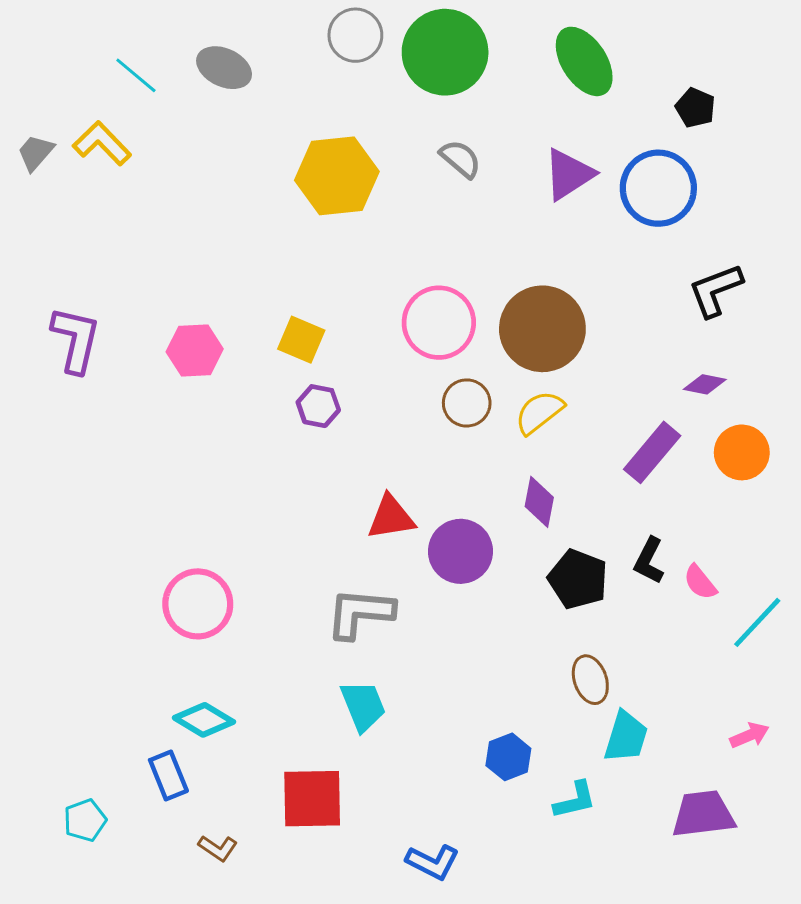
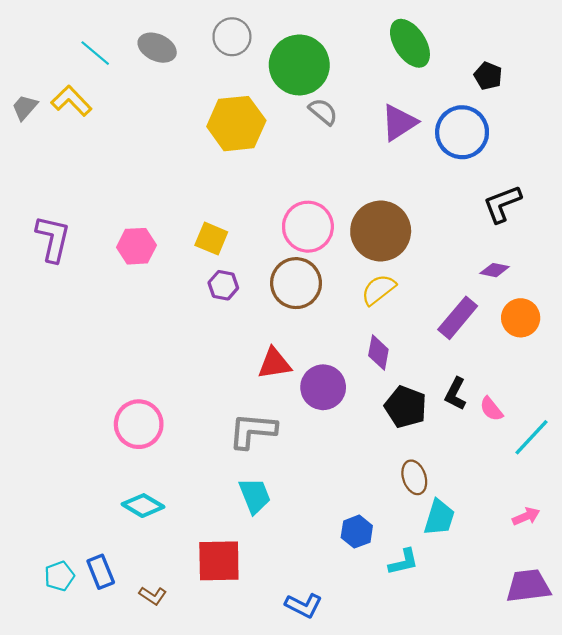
gray circle: (355, 35) -> (232, 37), moved
green circle: (445, 52) -> (299, 65), moved
brown circle: (467, 403) -> (296, 283), moved, size x1.5
blue rectangle: (168, 775) -> (101, 572), moved
purple trapezoid: (703, 814) -> (528, 586), moved

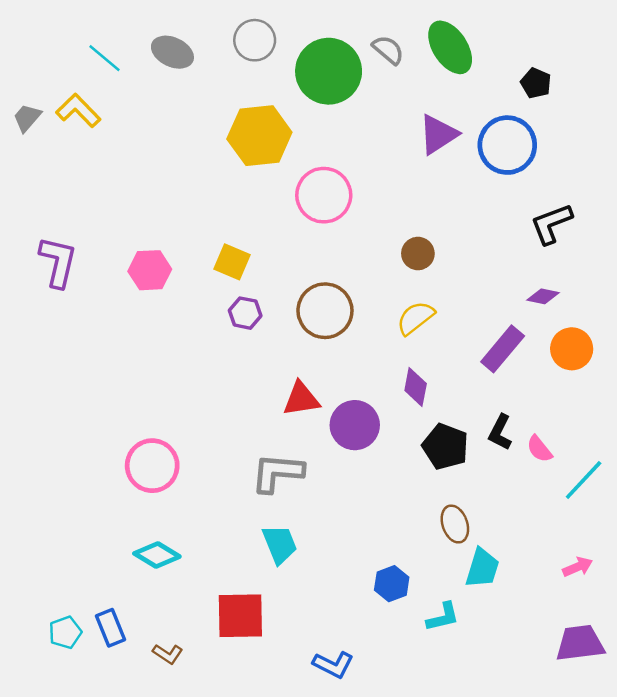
gray semicircle: (323, 112) -> (388, 50), moved
pink circle: (308, 227) -> (324, 195), moved
brown circle: (381, 231) -> (418, 254), size x0.5

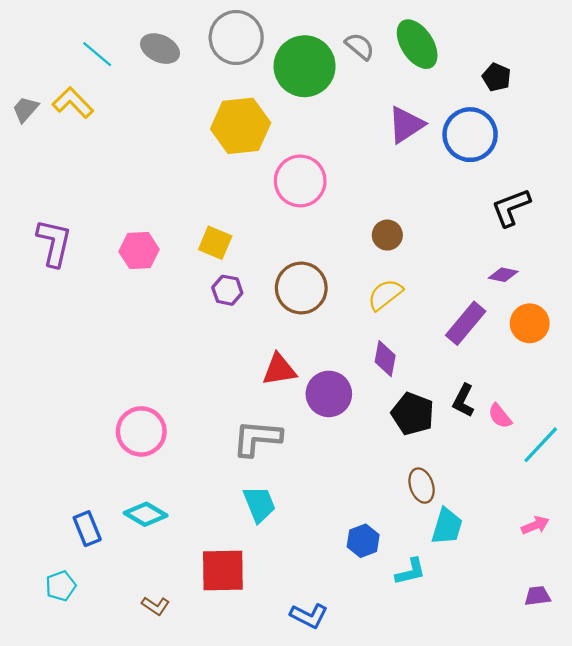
gray circle: (255, 40) -> (236, 38), size x1.4
blue rectangle: (110, 628) -> (87, 529), moved
purple trapezoid: (580, 643) -> (537, 596), size x0.6

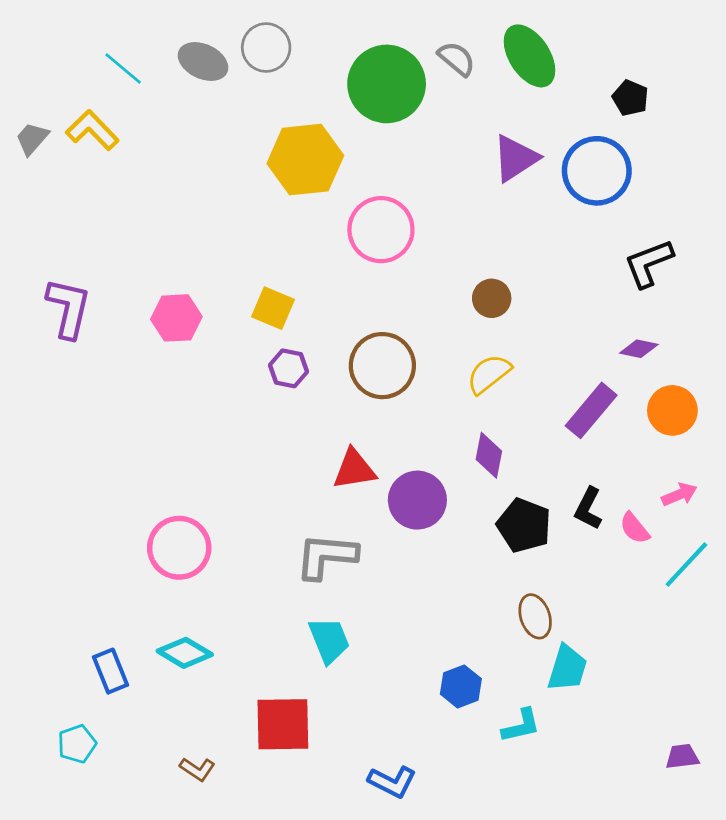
gray circle: (236, 38) -> (266, 47), moved, size x0.7
pink arrow: (535, 525) -> (679, 494), moved

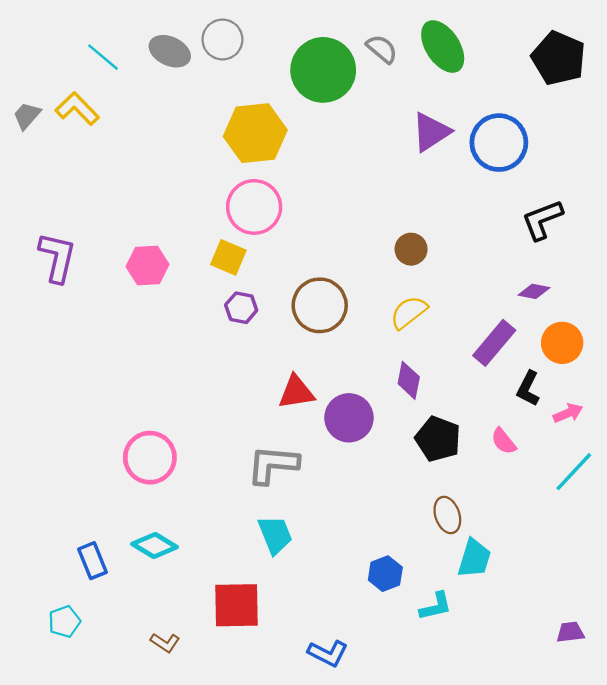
black pentagon: (630, 98) -> (559, 58), moved, size x1.8
pink circle: (381, 230) -> (254, 207), moved
black L-shape: (588, 508) -> (528, 389), moved
pink semicircle: (635, 528) -> (504, 441), moved

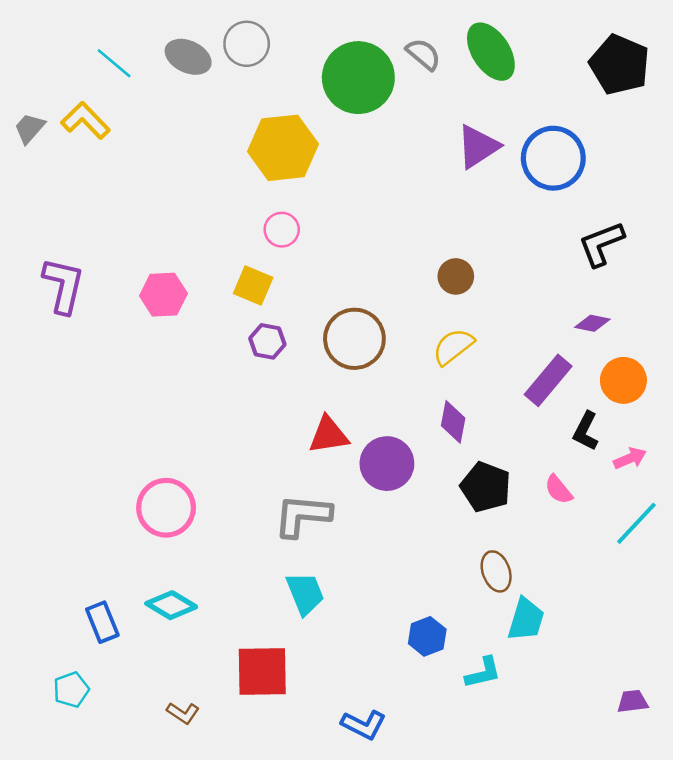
pink circle: (254, 207) -> (282, 230), size x0.6

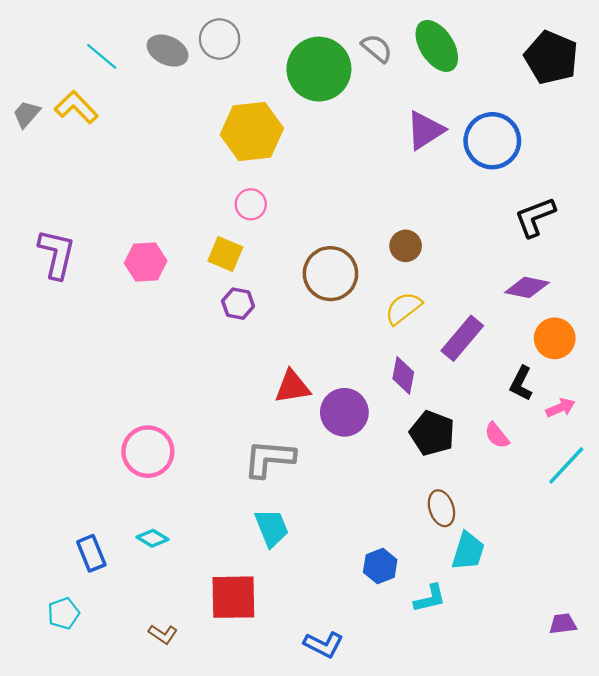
purple diamond: (592, 323) -> (527, 287), size x1.4
brown circle: (354, 339) -> (330, 274), moved
purple rectangle: (548, 380) -> (462, 338), moved
cyan diamond: (171, 605) -> (153, 538), size x0.7

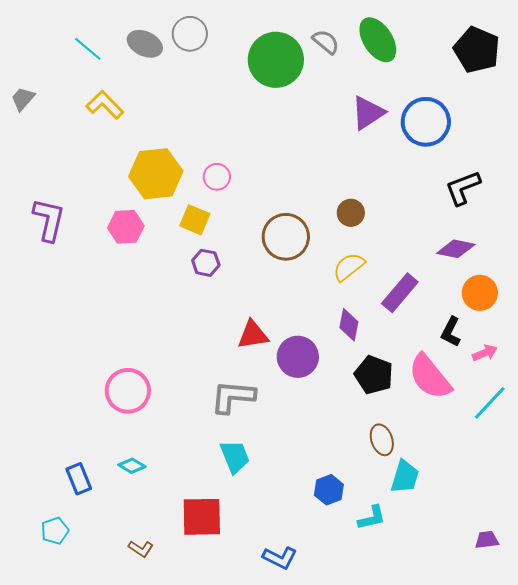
yellow L-shape: (76, 107) -> (105, 105), moved
yellow hexagon: (252, 131) -> (156, 174), moved
pink semicircle: (497, 435) -> (430, 377), size x2.0

